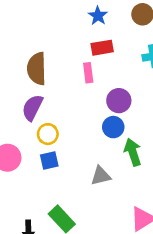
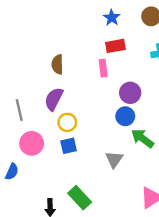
brown semicircle: (37, 69) -> (57, 64), size x0.7
green arrow: (133, 152) -> (143, 138), turned -35
gray triangle: (101, 176) -> (114, 159), turned -42

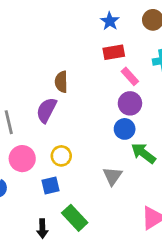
brown semicircle: (57, 64) -> (61, 82), moved
pink rectangle: (103, 68) -> (130, 76), moved, turned -35
yellow circle: (67, 122) -> (61, 156), moved
blue square: (69, 146) -> (50, 186), moved

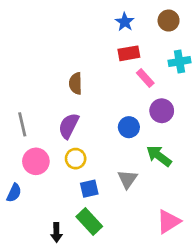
purple circle: (130, 103) -> (162, 111), moved
purple semicircle: (46, 110) -> (69, 126), moved
blue circle: (125, 129) -> (129, 127), moved
blue square: (50, 186) -> (89, 189), moved

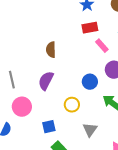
yellow circle: (76, 159) -> (72, 105), moved
gray triangle: (128, 179) -> (90, 130), moved
blue square: (89, 189) -> (49, 127), moved

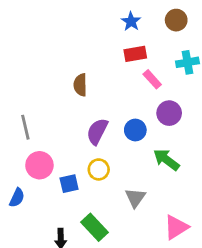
purple semicircle: (46, 81) -> (97, 131), moved
yellow circle: (72, 105) -> (99, 169), moved
blue square: (49, 127) -> (69, 184), moved

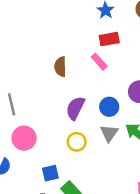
pink rectangle: (152, 79) -> (99, 62), moved
blue square: (69, 184) -> (50, 173), moved
gray triangle: (135, 198) -> (109, 133), moved

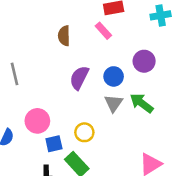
pink circle: (24, 138) -> (37, 121), moved
yellow circle: (77, 142) -> (84, 132), moved

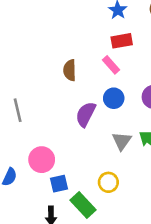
blue circle: (114, 76) -> (114, 98), moved
yellow circle: (84, 132) -> (108, 182), moved

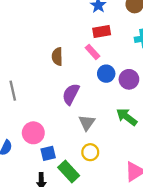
blue circle: (114, 98) -> (106, 74), moved
gray triangle: (122, 141) -> (87, 123), moved

